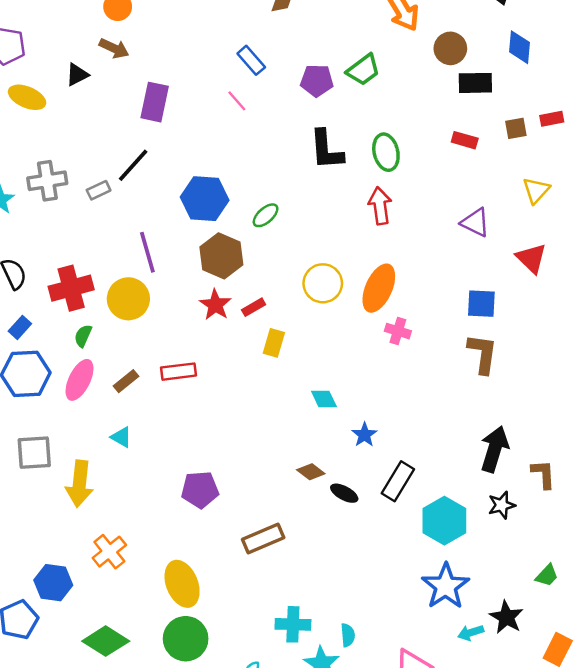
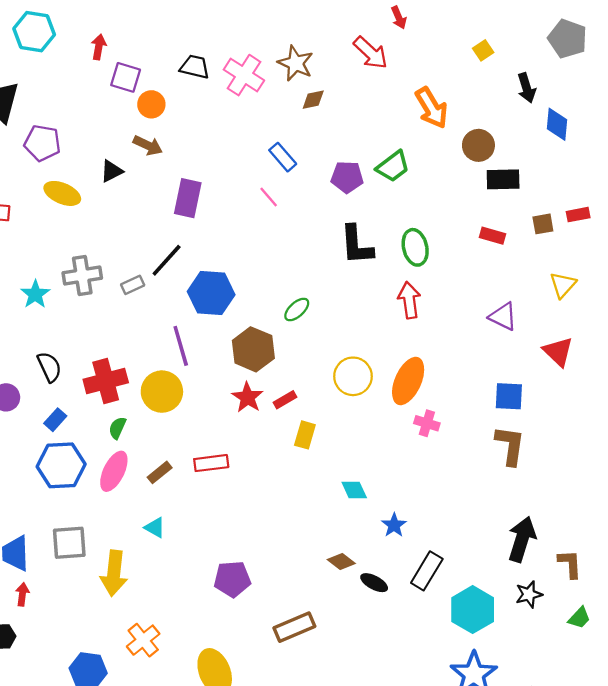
blue diamond: (520, 47) -> (557, 124), moved
blue hexagon: (205, 199) -> (211, 293), moved
green trapezoid: (547, 575) -> (579, 618), moved

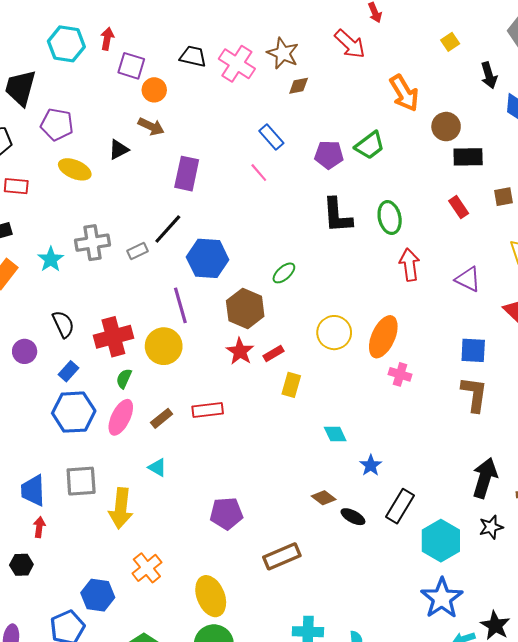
cyan hexagon: (34, 32) -> (66, 44), moved
red rectangle: (493, 236) -> (459, 207), turned 40
red arrow: (409, 300) -> (409, 265), moved

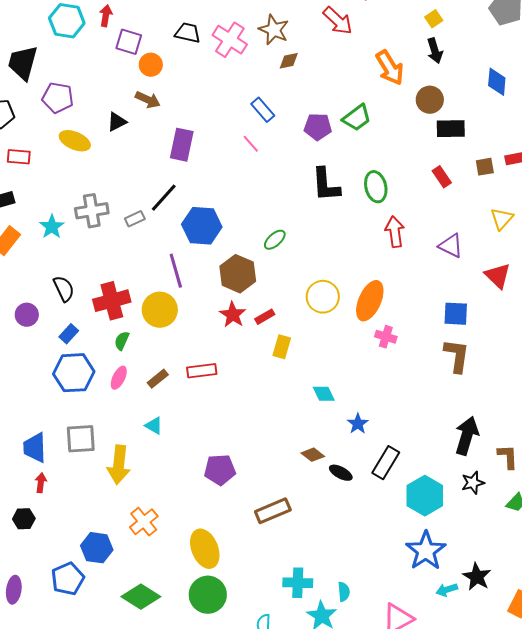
black arrow: (489, 75) -> (435, 51), moved
pink ellipse: (121, 417) -> (119, 378), size x0.7

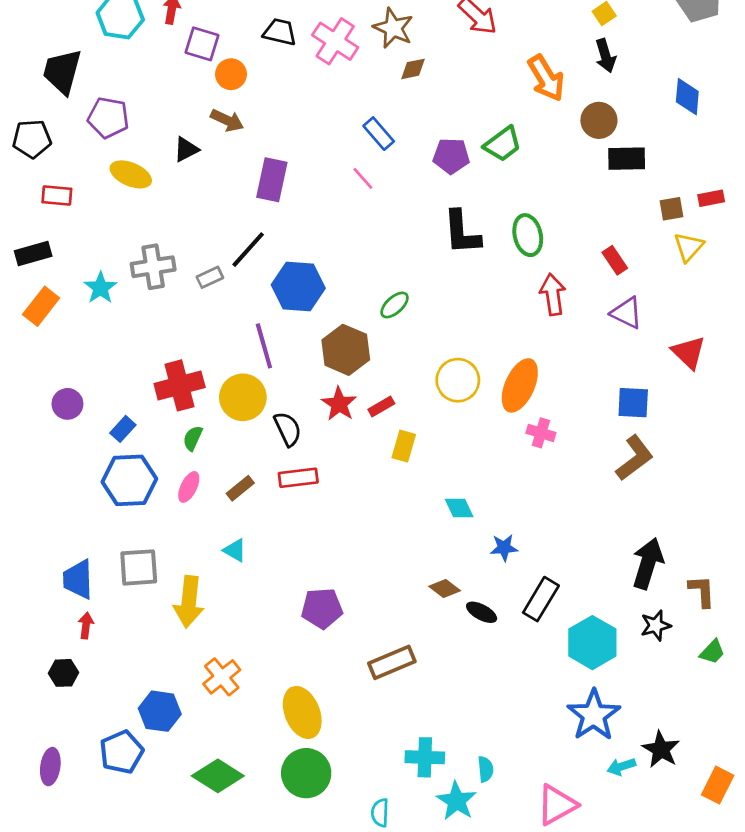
red rectangle: (442, 177) -> (615, 260), moved
yellow triangle: (502, 219) -> (689, 247), moved
black semicircle: (64, 289) -> (288, 429), moved
brown L-shape: (457, 356) -> (635, 458), turned 45
blue star: (358, 424) -> (504, 548), turned 30

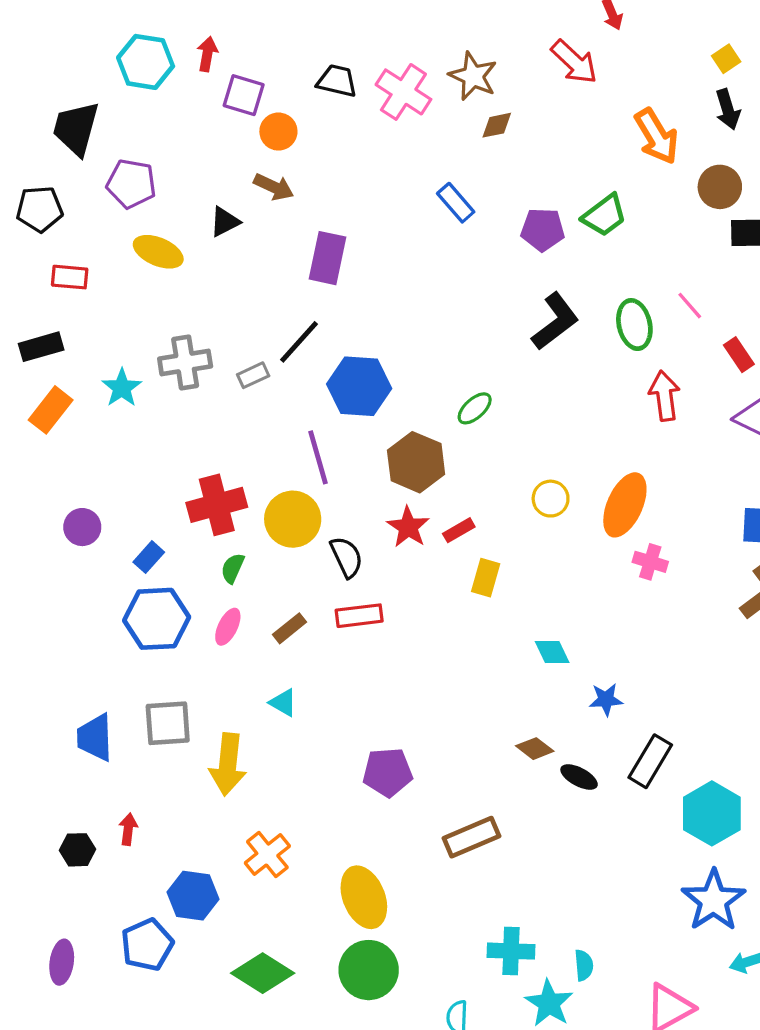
pink line: (363, 178) -> (690, 306), moved
black L-shape: (462, 232) -> (555, 321), turned -123
yellow circle: (458, 380) -> (551, 499), size x0.7
red arrow: (86, 625) -> (128, 829), moved

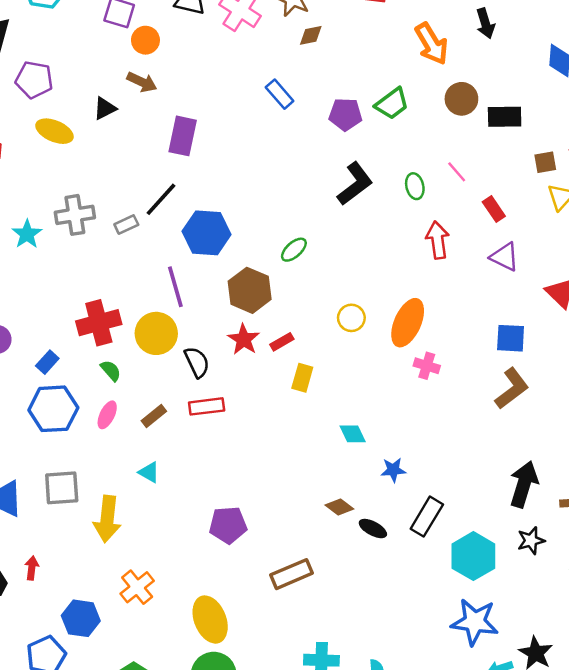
brown circle: (720, 187) -> (461, 99), moved
green ellipse: (634, 325) -> (415, 186), size x0.7
green semicircle: (233, 568) -> (111, 371), turned 115
blue star: (714, 900) -> (475, 622), turned -30

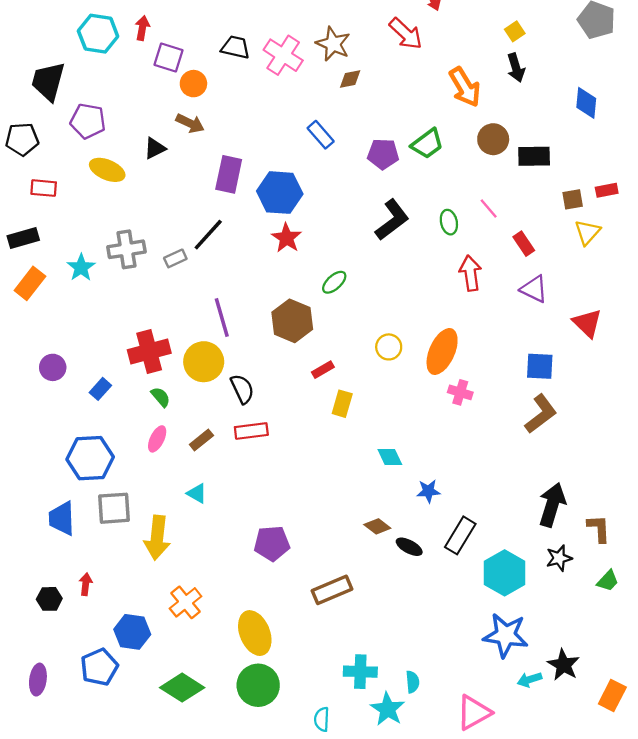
blue hexagon: (207, 233) -> (280, 193), moved
red star: (244, 339) -> (287, 238), moved
blue hexagon: (53, 409) -> (90, 458), moved

